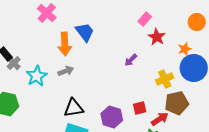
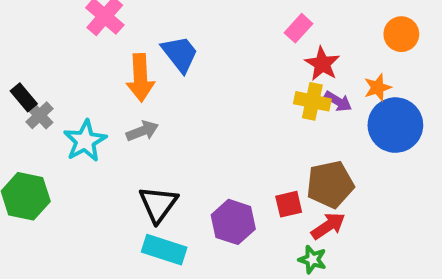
purple arrow: (131, 60) -> (338, 101), moved, turned -104
yellow cross: (165, 79) -> (312, 101), moved, turned 36
brown pentagon: (177, 103) -> (330, 184), moved
black triangle: (74, 108) -> (158, 204), turned -45

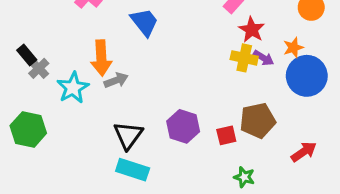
orange arrow: (140, 78) -> (101, 58), moved
purple hexagon: (233, 222) -> (183, 126), moved
red arrow: (328, 226) -> (304, 152), moved

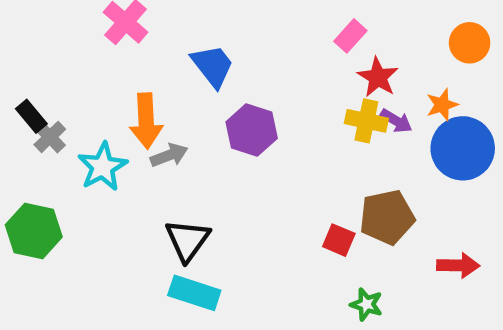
purple hexagon: (183, 126) -> (252, 130), moved
red square: (226, 135) -> (339, 240), turned 36
red arrow: (304, 152) -> (458, 265), turned 35

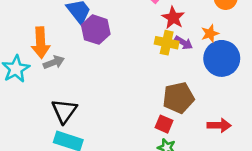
purple hexagon: (252, 130) -> (96, 30), moved
red square: (339, 240) -> (164, 124), moved

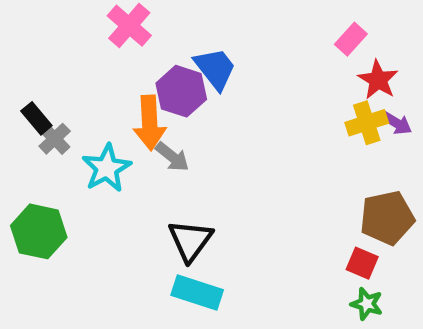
purple hexagon: (96, 30) -> (181, 91), moved
yellow cross: (167, 43) -> (367, 123), turned -30
gray arrow: (54, 62) -> (172, 157), turned 60

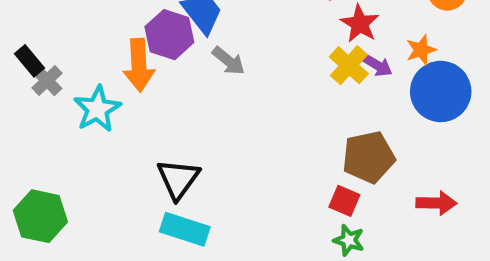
yellow cross: (367, 123) -> (349, 65), turned -30
gray arrow: (172, 157) -> (229, 61), moved
green hexagon: (39, 231) -> (40, 216), moved

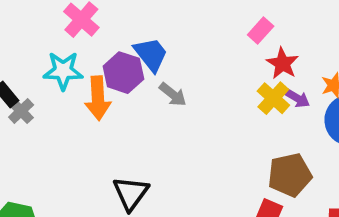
cyan star: (97, 109) -> (63, 71), moved, turned 30

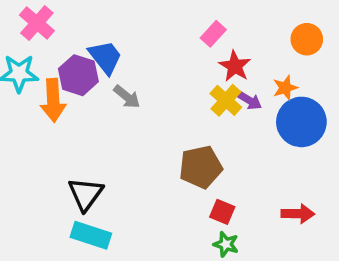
brown pentagon: (290, 175) -> (201, 167), moved

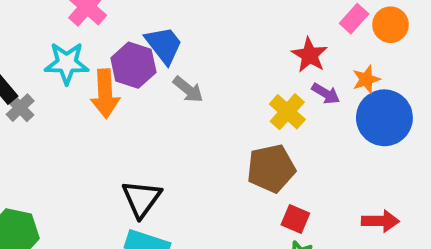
pink rectangle: (213, 34) -> (354, 19), moved
yellow cross: (226, 100) -> (287, 112), moved

